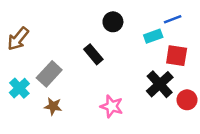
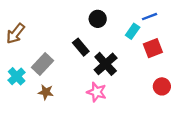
cyan rectangle: (153, 36) -> (133, 31), turned -35
red square: (177, 56) -> (153, 48), turned -30
black cross: (160, 84) -> (106, 64), moved

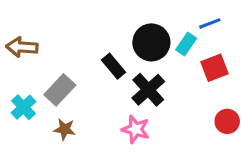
black circle: (98, 19) -> (151, 42), moved, size x1.5
brown arrow: (15, 33) -> (22, 47), turned 55

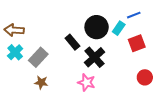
cyan cross: (23, 107) -> (15, 52), moved

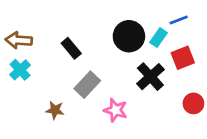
black rectangle: (72, 42) -> (71, 48), moved
gray rectangle: (38, 57) -> (87, 85), moved
black cross: (95, 57) -> (150, 77), moved

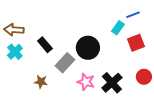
black circle: (129, 36) -> (88, 48), moved
black rectangle: (71, 48) -> (45, 45), moved
black cross: (150, 77) -> (112, 83), moved

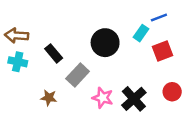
black circle: (88, 48) -> (105, 43), moved
cyan cross: (15, 52) -> (18, 62), turned -35

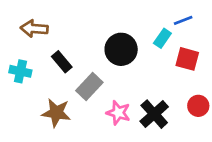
brown arrow: (16, 35) -> (34, 29), moved
red square: (163, 51) -> (187, 59), turned 36
brown star: (49, 98) -> (56, 113), size x1.5

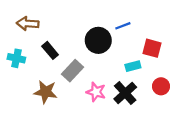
blue line: (183, 20) -> (123, 26), moved
cyan rectangle: (162, 38) -> (133, 66), moved, turned 40

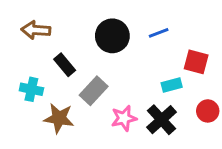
black circle: (98, 40) -> (112, 36), moved
cyan cross: (16, 58) -> (31, 89), moved
pink star: (96, 92) -> (124, 118), turned -30

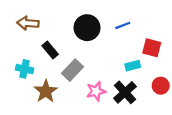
brown star: (59, 118) -> (46, 91), turned 30

